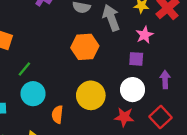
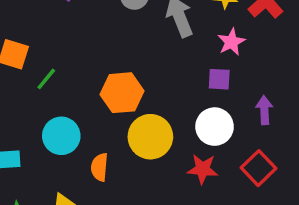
orange hexagon: (85, 47) -> (122, 93), moved
green line: (24, 69) -> (46, 79), moved

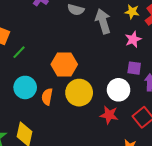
purple square: (219, 79) -> (134, 68), moved
orange semicircle: (99, 167) -> (47, 97), moved

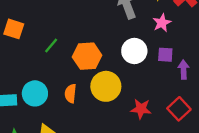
green line: (19, 52) -> (51, 45), moved
cyan circle: (25, 87) -> (35, 93), moved
white circle: (119, 90) -> (134, 51), moved

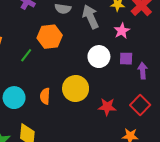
orange hexagon: (87, 56) -> (50, 37), moved

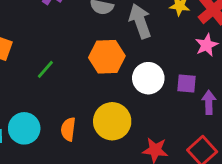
pink star: (122, 31) -> (207, 45), moved
orange hexagon: (50, 37) -> (107, 57), moved

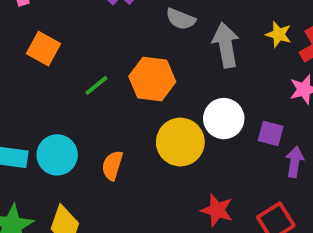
orange hexagon: (107, 57) -> (152, 79), moved
yellow circle: (112, 121) -> (180, 142), moved

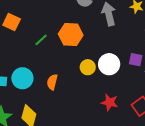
white circle: (224, 119) -> (109, 64), moved
yellow circle: (180, 142) -> (88, 67), size x0.6

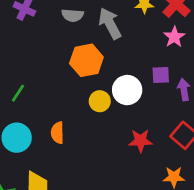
orange hexagon: (71, 35) -> (86, 60), moved
green line: (41, 40) -> (18, 93), moved

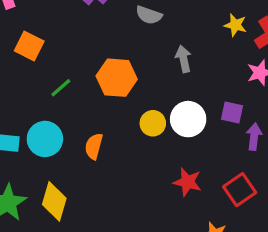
gray arrow: (110, 23) -> (183, 59), moved, size x0.7
orange hexagon: (86, 60) -> (117, 78), moved

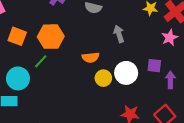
orange hexagon: (117, 78) -> (51, 37), moved
cyan circle: (45, 139) -> (18, 78), moved
orange semicircle: (94, 146) -> (91, 57), moved, turned -105

